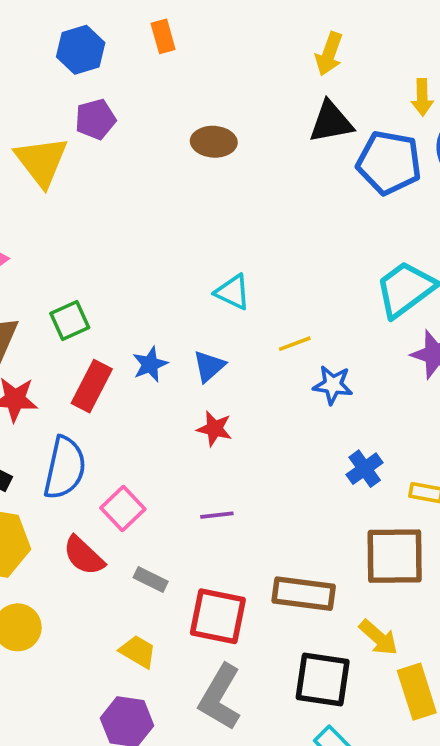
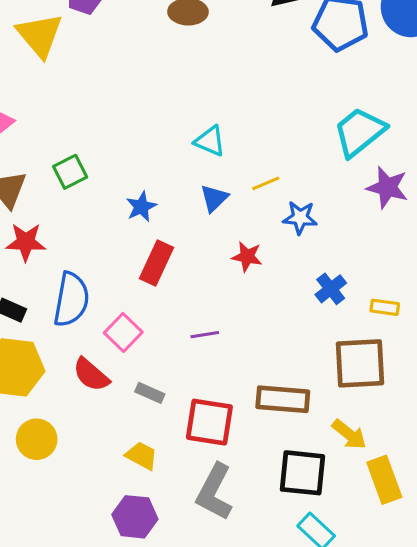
blue triangle: (209, 366) -> (214, 198), moved
red rectangle: (92, 386) -> (156, 263), moved
red star: (214, 429) -> (247, 257), moved

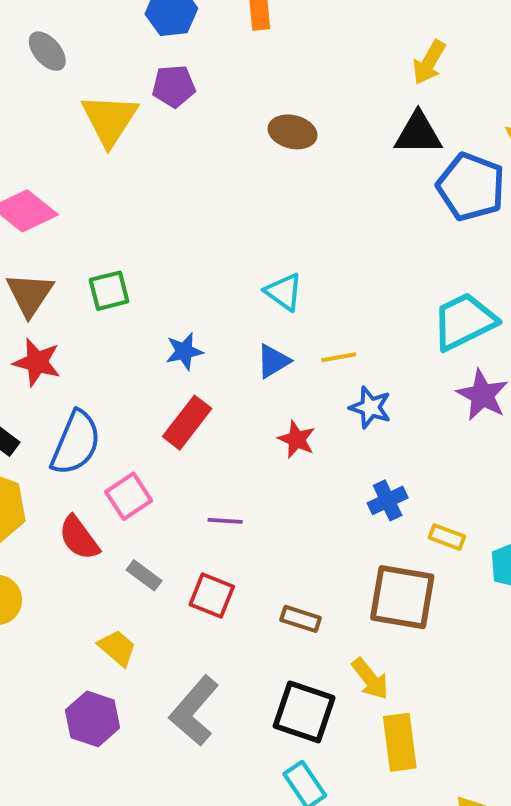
brown rectangle: (283, 399) -> (301, 619), size x0.6
red square: (209, 422) -> (212, 595), moved, size x0.7

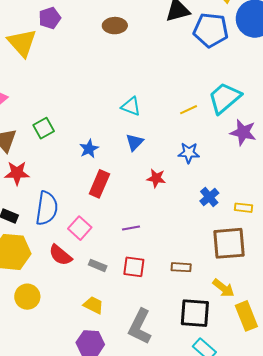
yellow line: (339, 357) -> (189, 110), moved

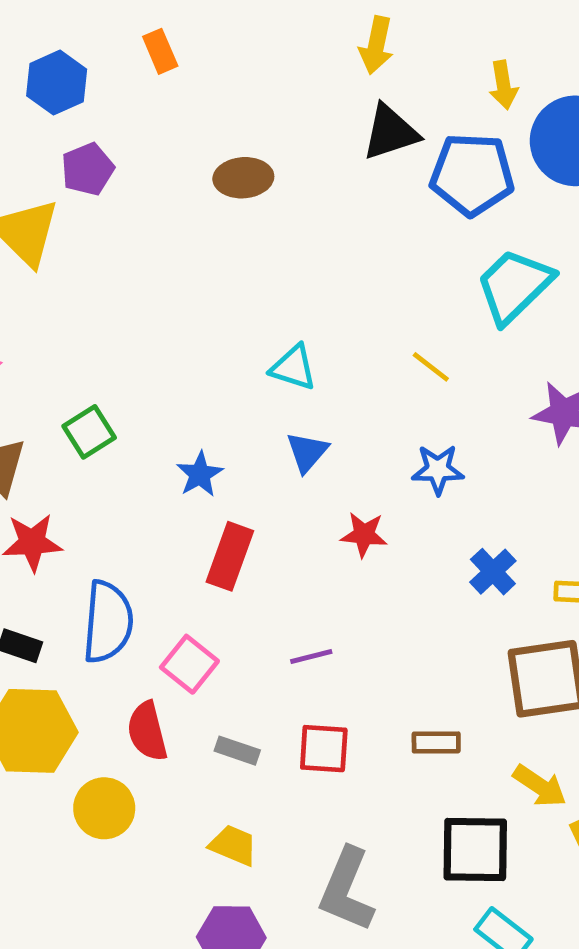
cyan trapezoid: (225, 98) -> (514, 286), moved
yellow line: (189, 110) -> (431, 367), turned 66
red semicircle: (60, 255) -> (147, 731), turned 40
yellow circle: (27, 297) -> (104, 808), moved

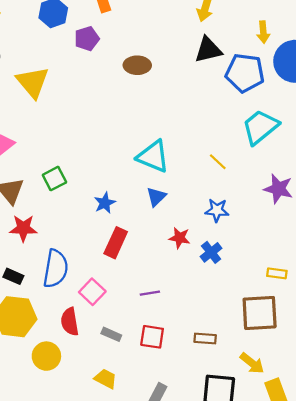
purple pentagon: (88, 169) -> (87, 39), moved
cyan triangle: (293, 367) -> (153, 156), size x1.5
blue cross: (493, 572) -> (211, 252), moved

